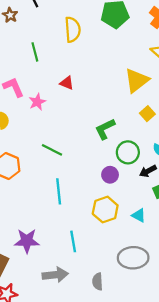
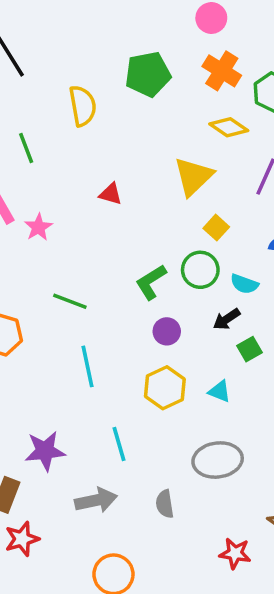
red triangle: (67, 83) -> (111, 194), moved
green L-shape: (105, 129) -> (151, 282), moved
green circle: (128, 152) -> (200, 270), moved

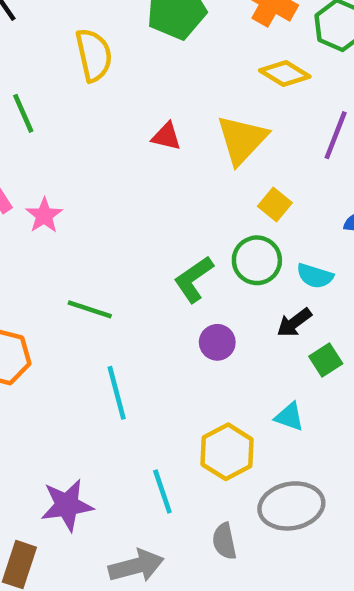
red triangle: (111, 194) -> (166, 136), moved
yellow hexagon: (165, 388) -> (227, 452), moved
gray semicircle: (165, 504) -> (224, 541), moved

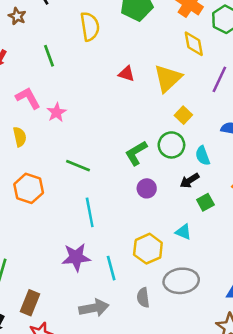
yellow diamond: (285, 74) -> (194, 44), turned 44
cyan semicircle: (315, 276) -> (203, 156), turned 48
purple star: (67, 505) -> (76, 257), moved

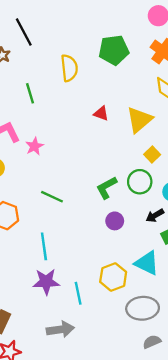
cyan line: (90, 212) -> (44, 246), moved
cyan triangle: (183, 232) -> (147, 263), size x1.6
gray semicircle: (143, 298) -> (152, 342), moved, turned 72

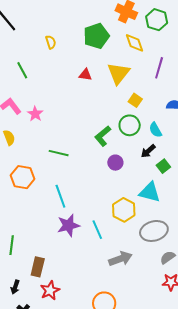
green pentagon: (114, 50) -> (96, 36), moved
yellow semicircle: (69, 68) -> (51, 42), size x0.6
gray arrow: (60, 329) -> (120, 259), moved

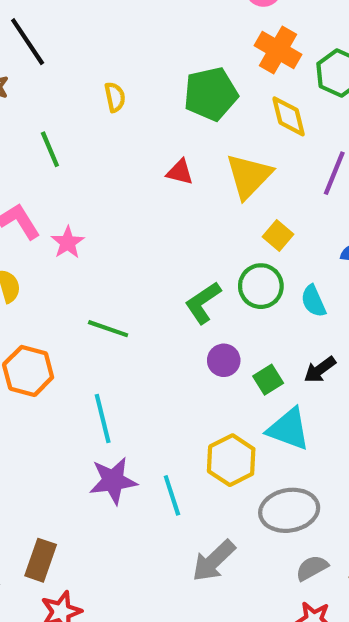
black arrow: (148, 151) -> (320, 370), moved
green square: (163, 166) -> (268, 380), moved
gray arrow: (120, 259) -> (214, 561), turned 150

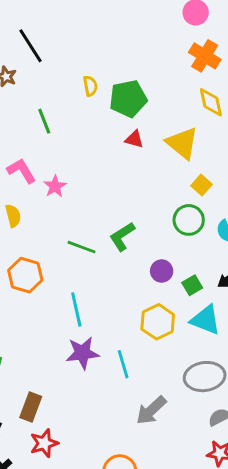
green pentagon: (211, 94) -> (128, 99), moved
yellow triangle: (249, 176) -> (182, 143), turned -36
green L-shape: (203, 303) -> (122, 237), moved
yellow hexagon: (231, 460) -> (158, 322), moved

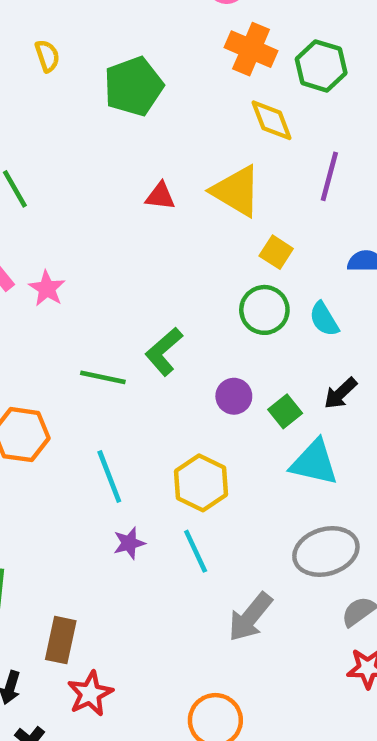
yellow semicircle: (90, 86) -> (47, 56), moved
green pentagon: (128, 99) -> (134, 86), moved
yellow hexagon: (158, 322) -> (201, 483), moved
purple star: (83, 353) -> (129, 543), size x0.6

